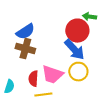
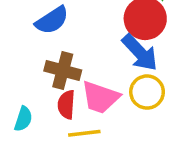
brown cross: (25, 49) -> (63, 71), moved

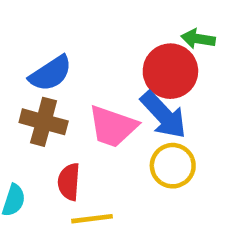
brown cross: (63, 71) -> (44, 122), moved
pink trapezoid: (100, 97) -> (113, 126), moved

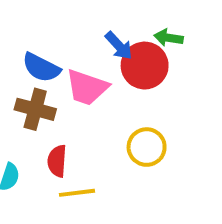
blue semicircle: (51, 73) -> (41, 68), turned 60
blue arrow: (163, 115) -> (119, 46), moved, size x0.7
pink trapezoid: (113, 126) -> (87, 87), moved

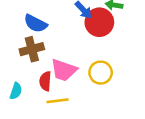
pink trapezoid: (87, 87) -> (64, 70), moved
brown cross: (35, 109) -> (32, 49), turned -30

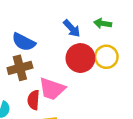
red circle: (99, 22) -> (80, 58), moved
yellow circle: (101, 73) -> (106, 57), moved

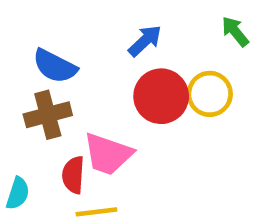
green arrow: (103, 23) -> (235, 31), moved, turned 42
blue arrow: (72, 28) -> (145, 41), turned -90

